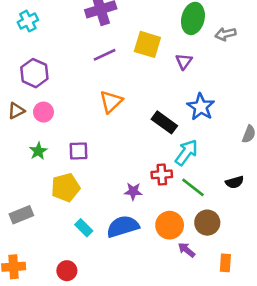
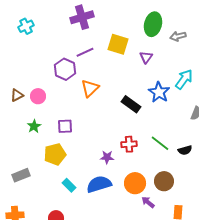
purple hexagon: (34, 73) -> (65, 69), moved
cyan arrow: (186, 152) -> (184, 79), moved
green line: (193, 187) -> (160, 143), moved

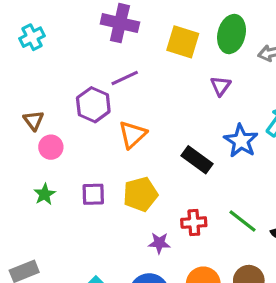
purple cross: (82, 17) -> (120, 23), turned 30
yellow square: (118, 44) -> (183, 42), moved
brown triangle: (17, 95) -> (34, 120), moved, turned -40
yellow pentagon: (55, 154) -> (140, 194), moved

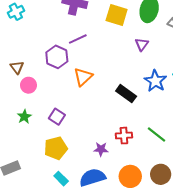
purple square: (93, 194) -> (57, 117), turned 35
yellow pentagon: (140, 194) -> (56, 148), moved

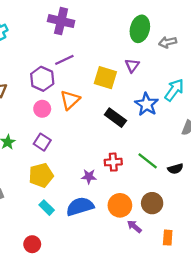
yellow square: (117, 15) -> (105, 78), moved
pink circle: (29, 85) -> (42, 109), moved

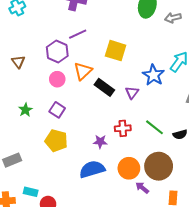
purple triangle: (132, 65) -> (132, 92), moved
black rectangle: (115, 118) -> (104, 87), moved
yellow pentagon: (41, 175) -> (56, 141), turned 30
brown circle: (152, 203) -> (159, 166), size x1.4
cyan rectangle: (47, 208) -> (31, 192), moved, turned -32

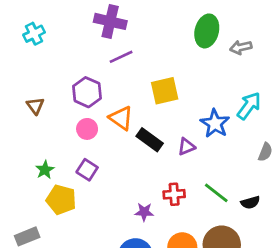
purple line: (78, 34) -> (121, 57), moved
yellow square: (116, 51) -> (165, 91), turned -30
orange triangle: (83, 71) -> (121, 118), turned -42
purple triangle: (132, 92) -> (186, 147), turned 32
yellow pentagon: (56, 141) -> (61, 200), moved

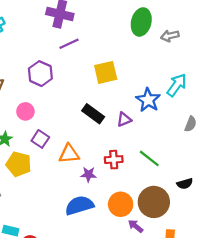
orange triangle: (121, 118) -> (69, 154), moved, turned -40
pink circle: (87, 129) -> (25, 111), moved
black semicircle: (250, 202) -> (185, 184), moved

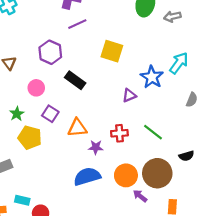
yellow square: (106, 72) -> (112, 51), turned 30
black rectangle: (93, 114) -> (75, 80), moved

